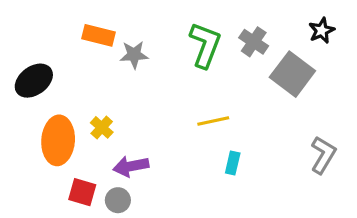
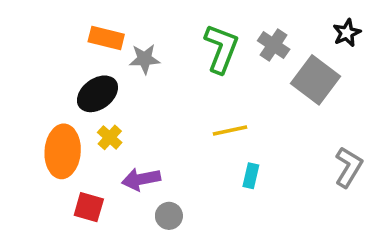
black ellipse: (34, 81) -> (97, 94), moved
gray circle: (118, 200) -> (169, 216), moved

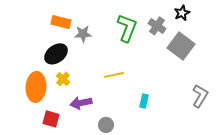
black star: (347, 33) -> (182, 13), moved
yellow line: (230, 130) -> (114, 75), moved
gray circle: (169, 216) -> (106, 125), moved

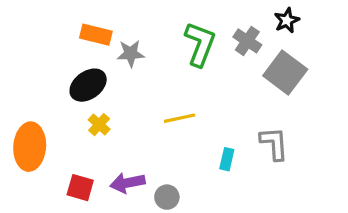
orange ellipse: (36, 87) -> (30, 147), moved
gray L-shape: (200, 96) -> (274, 143), moved, turned -35
purple arrow: (81, 103) -> (127, 183), moved

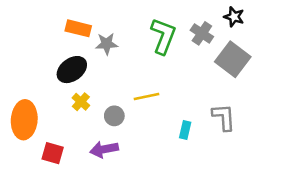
black star: (287, 20) -> (234, 17), turned -30
red square: (80, 188) -> (53, 153), moved
gray circle: (167, 197) -> (114, 116), moved

